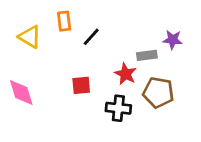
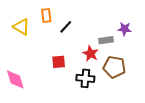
pink diamond: (21, 93) -> (15, 79), moved

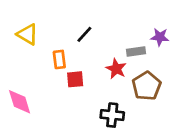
orange rectangle: (46, 15) -> (59, 59), moved
brown pentagon: (114, 67) -> (147, 86), turned 30
black cross: (85, 78) -> (112, 115), moved

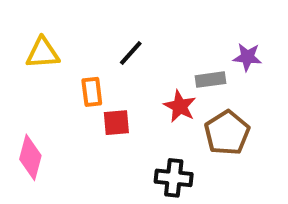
yellow triangle: (28, 34) -> (43, 53), turned -35
pink diamond: (20, 102) -> (30, 157), turned 32

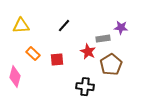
orange rectangle: (92, 92) -> (33, 54), moved, turned -40

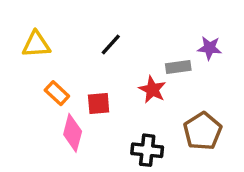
brown pentagon: (111, 65) -> (203, 131), moved
pink diamond: (15, 77) -> (73, 133), moved

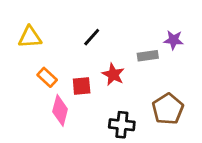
red star: (152, 90) -> (113, 74), moved

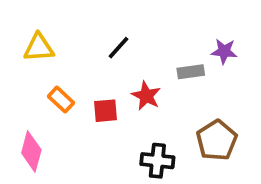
pink diamond: (60, 110) -> (31, 151), moved

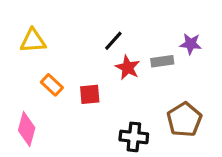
black line: (118, 48) -> (113, 41), moved
red star: (146, 96) -> (128, 68), moved

